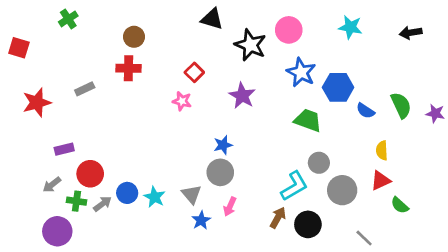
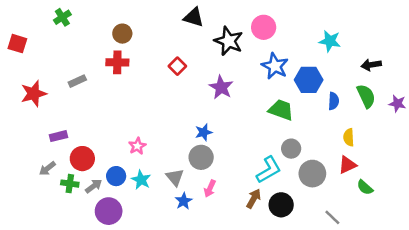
cyan star: (350, 27) -> (330, 41), moved
black arrow: (411, 33) -> (371, 65), moved
pink star: (182, 101) -> (137, 146), moved, turned 30
blue semicircle: (365, 111) -> (334, 101), turned -120
purple circle: (57, 231) -> (109, 211), moved

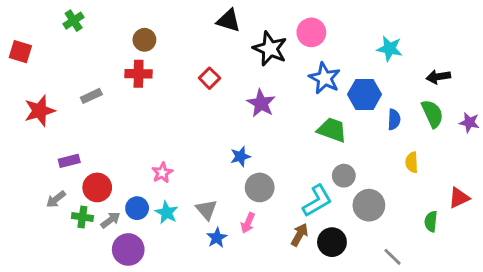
gray circle: (201, 157) -> (260, 187), moved
red triangle: (347, 165) -> (459, 198), moved
green semicircle: (365, 187) -> (431, 221), turned 54

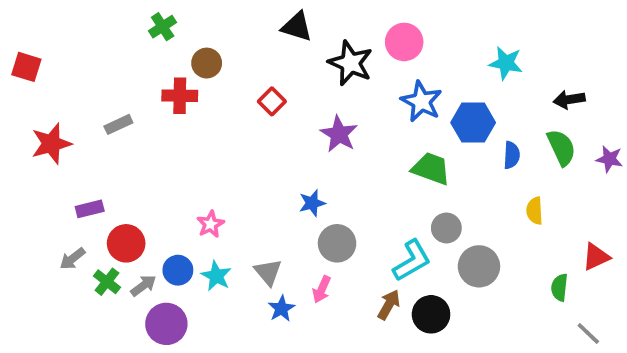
green cross: (74, 21) -> (163, 27), moved
brown circle: (144, 40) -> (207, 63), moved
green cross: (82, 217) -> (107, 282), turned 30
gray line: (393, 257) -> (588, 333), moved

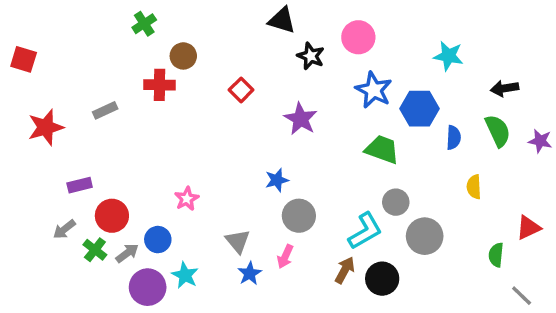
black triangle: (297, 27) -> (282, 20), moved
black star: (350, 63) -> (311, 56), size x0.7
cyan star: (216, 276) -> (185, 275), moved

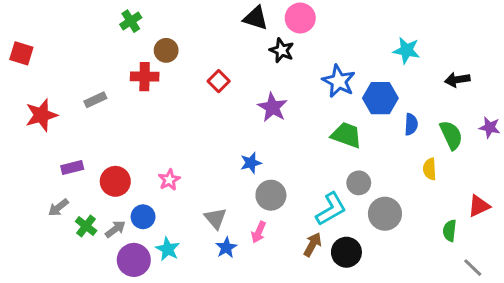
pink circle: (358, 37) -> (300, 18), moved
green semicircle: (498, 131) -> (451, 135), moved
red circle: (112, 216) -> (115, 181), moved

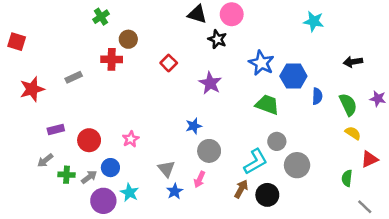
cyan star: (407, 50) -> (314, 21), moved
yellow semicircle: (430, 169) -> (353, 133), moved, turned 126
green cross: (86, 226) -> (66, 175), turned -35

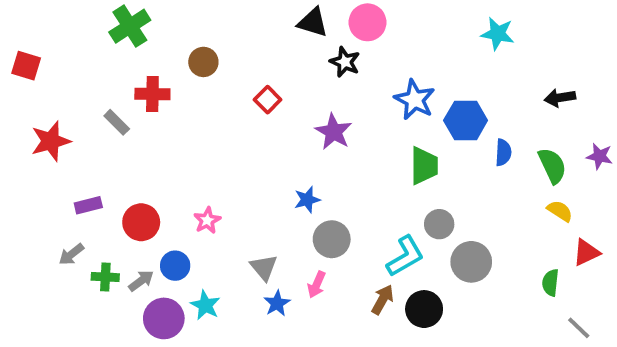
green cross: (101, 17) -> (130, 26), moved, size x1.5
red cross: (112, 59) -> (152, 94), moved
gray rectangle: (74, 77) -> (117, 122), turned 70
green trapezoid: (267, 105) -> (424, 166), turned 70

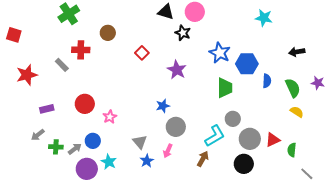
red circle: (141, 222) -> (85, 104), moved
red triangle: (586, 252) -> (273, 140), moved
black circle: (424, 309) -> (244, 164), moved

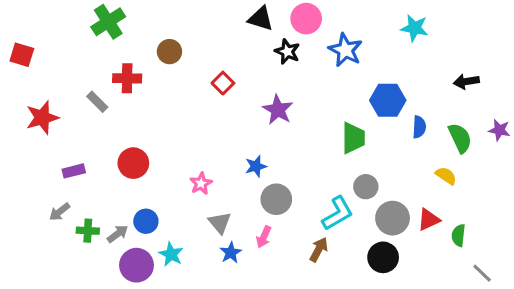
blue star: (220, 53) -> (345, 50), moved
yellow semicircle: (297, 112) -> (446, 176), moved
pink star: (110, 117) -> (201, 184), moved

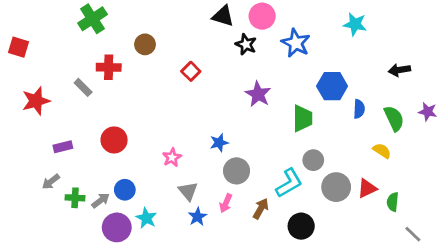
purple star: (278, 110) -> (258, 94), moved
brown arrow: (319, 250) -> (261, 209), moved
black circle: (383, 257) -> (301, 226), moved

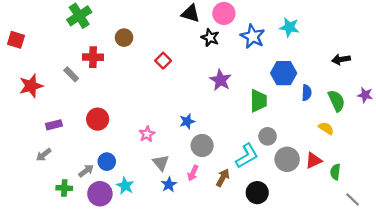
cyan star: (355, 24) -> (289, 27), moved
green cross: (75, 198) -> (64, 188), moved

